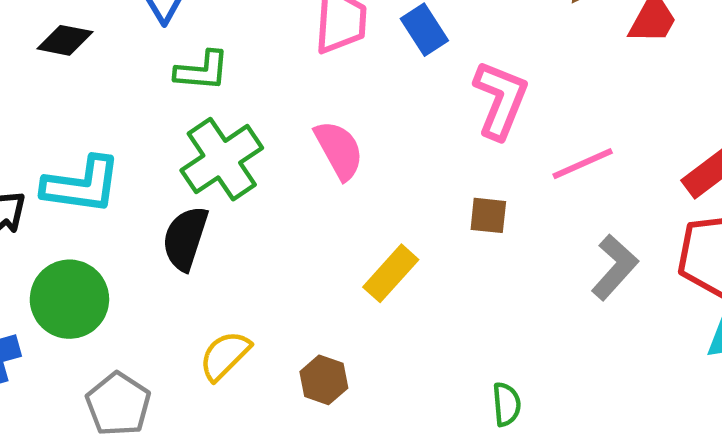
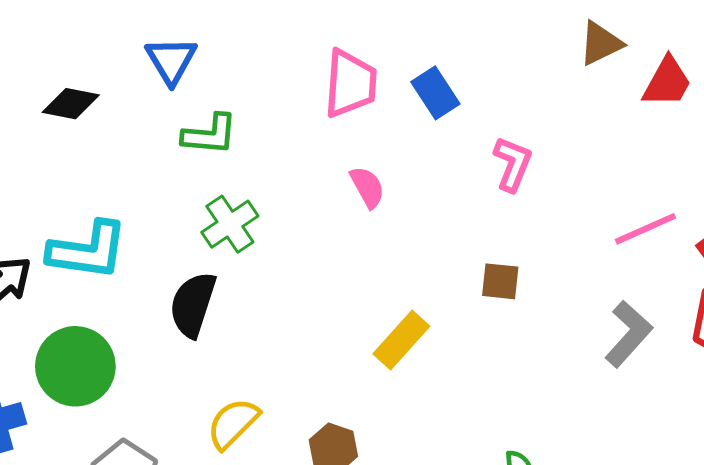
pink L-shape: (500, 100) -> (513, 164), size x0.7
pink semicircle: (339, 150) -> (367, 187), moved, size x0.7
green cross: (222, 159) -> (230, 224), size x0.7
pink line: (583, 164) -> (645, 229), moved

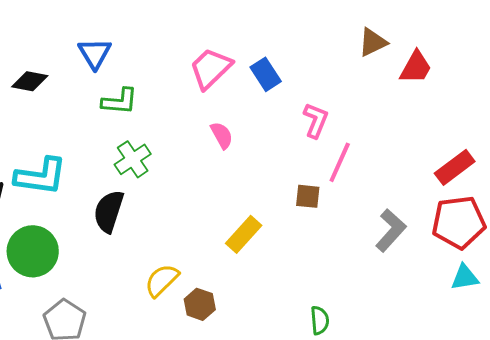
pink trapezoid: (350, 84) -> (211, 68), turned -138
pink line: (645, 229) -> (340, 162), moved, turned -42
yellow semicircle: (233, 423) -> (162, 280), moved

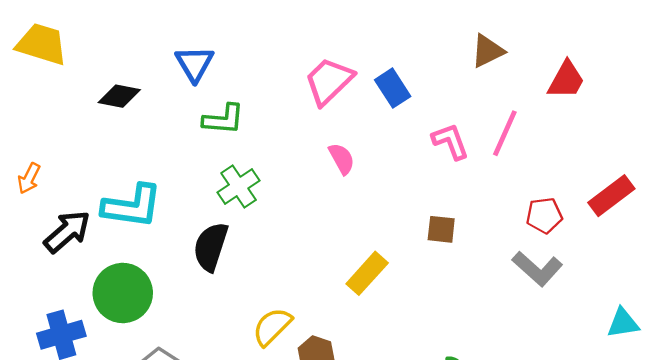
brown triangle: (373, 42) -> (488, 51), moved
pink L-shape: (316, 120) -> (450, 141), turned -42
pink line: (340, 162) -> (505, 133), moved
red pentagon: (459, 222) -> (544, 215), moved, size x0.6
gray L-shape: (391, 230) -> (537, 269), turned 90

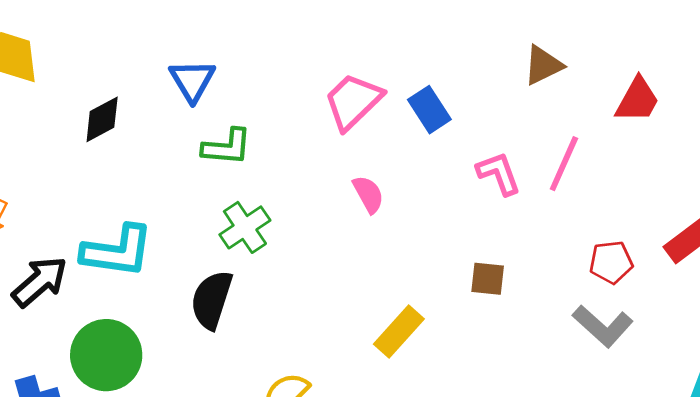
black diamond: (119, 96) -> (102, 119), turned -39

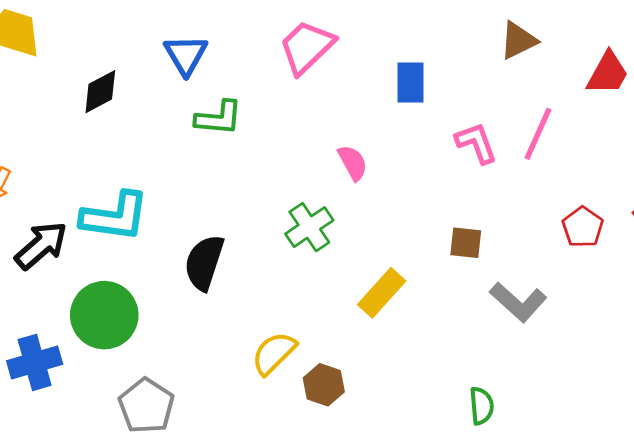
pink trapezoid: (353, 101) -> (307, 47), moved
blue rectangle: (429, 110) -> (411, 82), turned 33
green cross: (245, 227) -> (309, 227), moved
red pentagon: (611, 262) -> (583, 227), turned -30
gray L-shape: (603, 326) -> (518, 302), moved

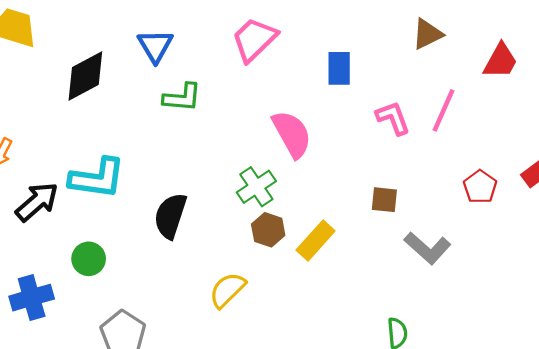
black diamond: (100, 92) -> (85, 76), size x1.4
pink semicircle: (353, 163) -> (292, 134), size x1.6
green circle: (104, 315) -> (89, 259), size x0.6
brown hexagon: (324, 385) -> (268, 230), moved

